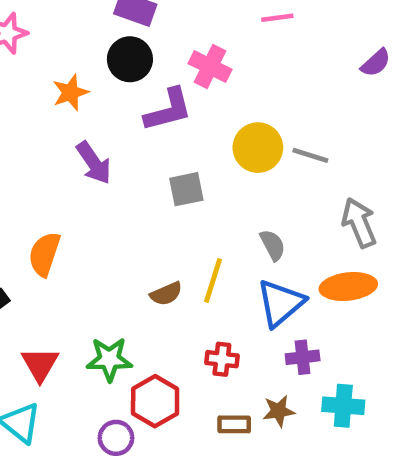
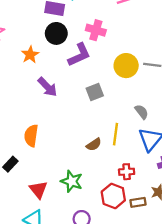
green star: (109, 359) -> (72, 181), turned 30
red hexagon: (155, 401) -> (113, 196), moved

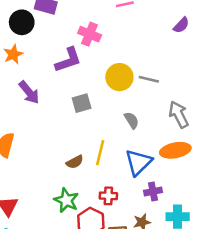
black circle: (56, 33) -> (22, 22), moved
gray semicircle: (142, 112) -> (132, 120), moved
green star: (72, 181) -> (66, 200), moved

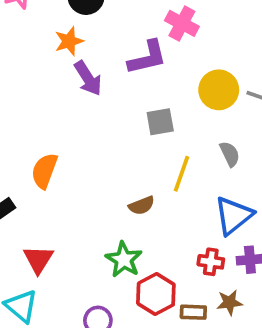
purple arrow: (29, 92) -> (88, 78), moved
yellow line: (100, 153) -> (182, 174), moved
red cross: (108, 196) -> (211, 262), moved

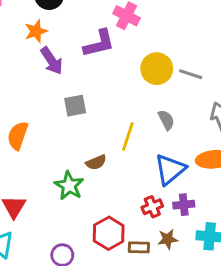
gray square: (160, 122) -> (75, 106), moved
green star: (124, 260) -> (69, 186), moved
red cross: (211, 262) -> (152, 207), turned -30

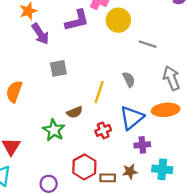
yellow circle: (157, 69) -> (118, 20), moved
red cross: (152, 207) -> (103, 130), moved

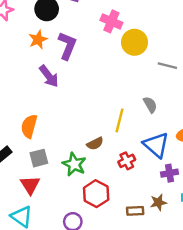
purple L-shape: (77, 20) -> (67, 46), moved, turned -50
purple arrow: (40, 34) -> (49, 76), moved
gray square: (58, 68) -> (39, 158), moved
blue triangle: (132, 118) -> (156, 145), turned -35
red hexagon: (84, 167) -> (96, 194), moved

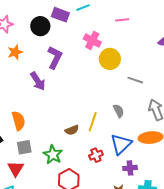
orange star: (38, 40) -> (15, 52), moved
orange semicircle: (29, 126) -> (18, 121), turned 144
brown semicircle: (95, 144) -> (72, 130), moved
blue triangle: (156, 145) -> (121, 144), turned 30

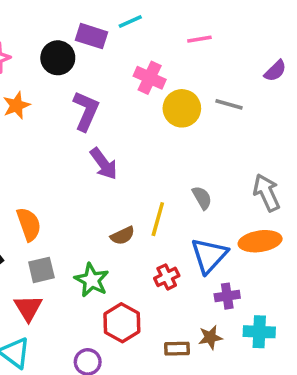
gray line: (135, 80) -> (229, 104), moved
purple arrow: (38, 81) -> (104, 164), moved

